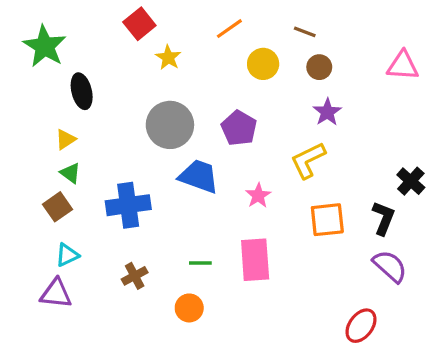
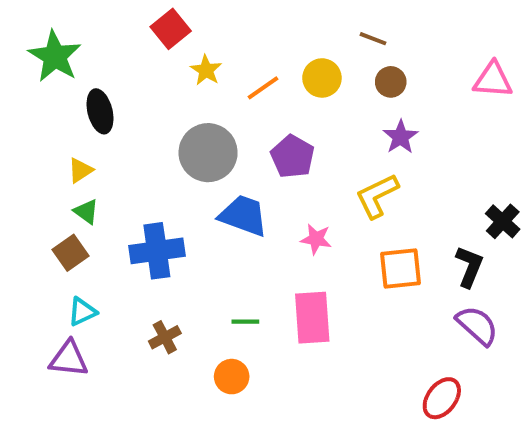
orange line: (229, 29) -> (263, 88), moved
pink star: (258, 196) -> (316, 239), turned -30

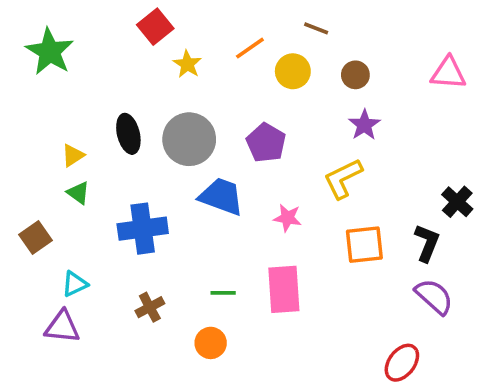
brown line: (373, 39) -> (316, 28), moved
orange line: (263, 88) -> (250, 48), moved
black ellipse: (100, 111) -> (128, 134), moved
brown square: (71, 253) -> (35, 238), moved

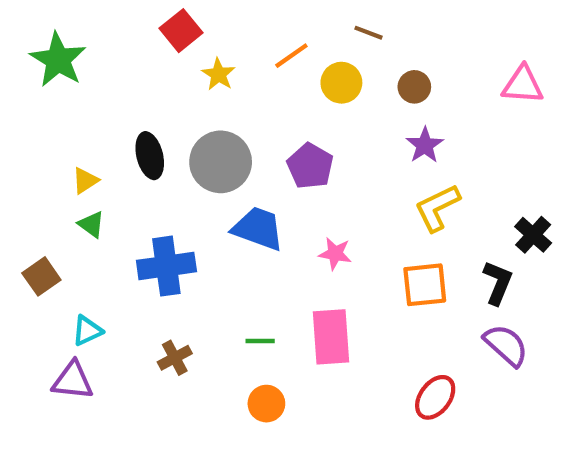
yellow L-shape: (343, 179) -> (437, 208), moved
orange circle: (211, 343) -> (266, 404), moved
red ellipse: (402, 363) -> (435, 397), moved

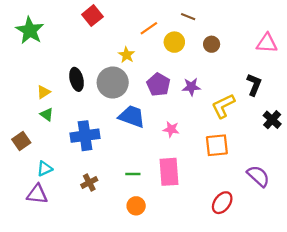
yellow star: (218, 74) -> (126, 55), moved
purple star: (425, 145) -> (191, 87), moved, turned 30
black L-shape: (498, 283) -> (254, 85), moved

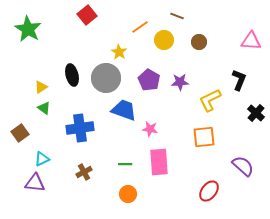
pink star: (171, 129) -> (150, 129), moved

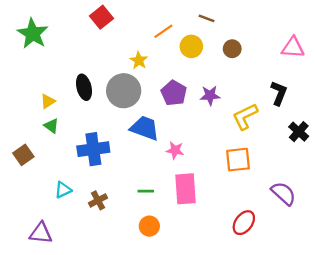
cyan triangle: (42, 159) -> (63, 190), moved
purple triangle: (35, 183) -> (41, 233), moved

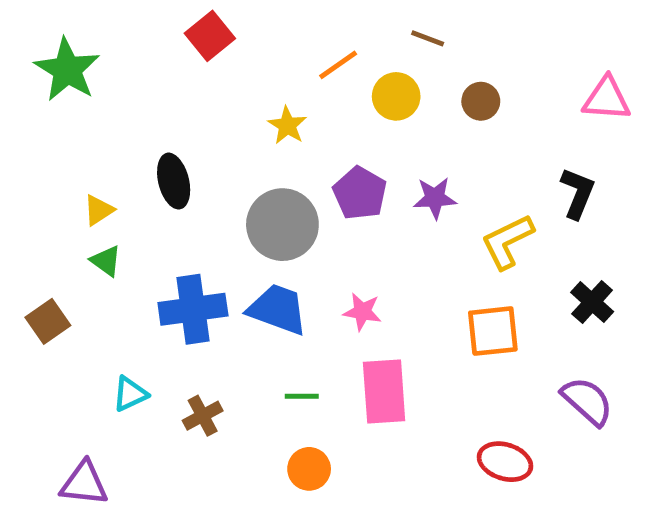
gray circle: (124, 91) -> (282, 225), moved
blue trapezoid: (145, 128) -> (278, 309), moved
black cross: (299, 132) -> (592, 302), moved
red ellipse: (244, 223) -> (505, 462), turned 70

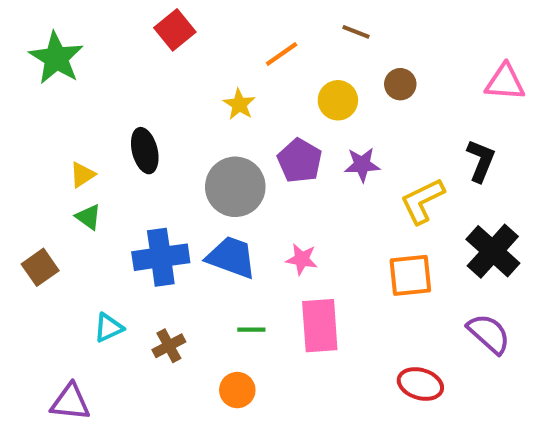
yellow circle: (396, 96) -> (338, 100), moved
black cross: (592, 302) -> (493, 251), size x1.5
orange circle: (309, 469) -> (237, 390), moved

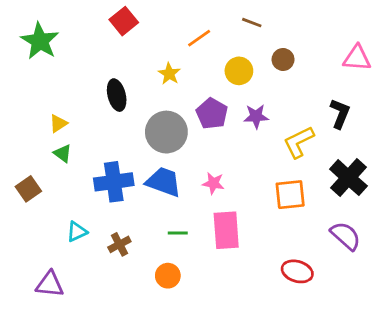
black ellipse: (145, 151) -> (117, 95), moved

